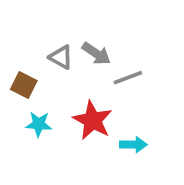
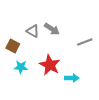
gray line: (128, 78) -> (85, 42), moved

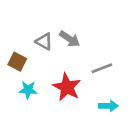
gray line: (85, 42) -> (102, 68), moved
cyan arrow: (72, 78) -> (108, 106), moved

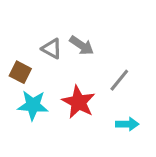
gray line: (102, 68) -> (119, 80), turned -30
cyan star: (28, 90) -> (33, 105), size x1.4

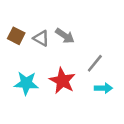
brown square: (20, 72) -> (16, 36), moved
cyan arrow: (127, 124) -> (104, 88), moved

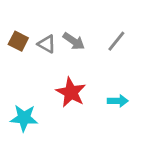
gray line: (95, 63) -> (116, 41), moved
cyan star: (26, 83) -> (24, 118), moved

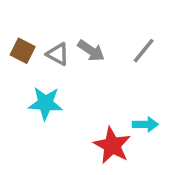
red star: (71, 92) -> (112, 145), moved
cyan star: (24, 118) -> (45, 103), moved

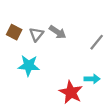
gray line: (144, 51) -> (97, 42), moved
gray triangle: (58, 54) -> (36, 34), turned 40

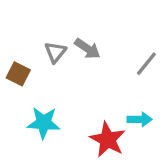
brown square: (14, 32) -> (18, 74), moved
cyan star: (29, 66) -> (44, 123), moved

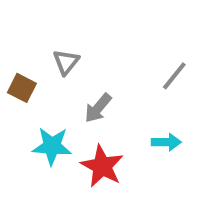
gray arrow: (87, 49) -> (98, 108), moved, turned 96
red star: (108, 140) -> (102, 166), moved

